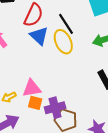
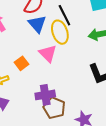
pink triangle: (32, 88) -> (48, 53), moved, turned 48
orange square: (35, 103) -> (22, 63), moved, turned 32

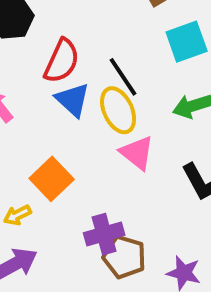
pink triangle: (48, 53) -> (137, 153), moved
orange square: (22, 63) -> (52, 179), size x1.5

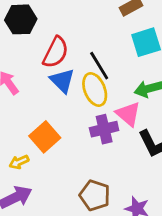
pink triangle: (137, 153) -> (128, 114), moved
purple cross: (104, 234) -> (104, 129), moved

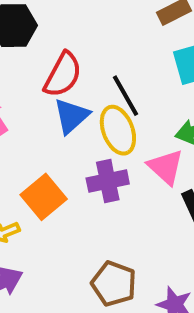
blue triangle: (62, 81) -> (71, 116), turned 32
purple cross: (104, 129) -> (108, 181), moved

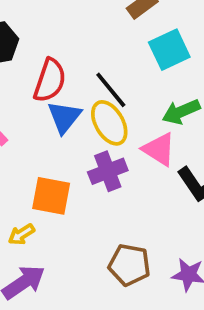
orange square: (44, 197) -> (51, 196), turned -30

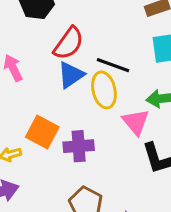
black line: (111, 90) -> (113, 65), turned -48
purple cross: (108, 171) -> (79, 146), moved

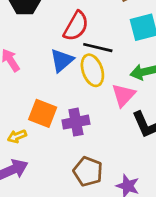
red semicircle: (69, 43) -> (76, 26), moved
pink triangle: (136, 122) -> (123, 95), turned 30

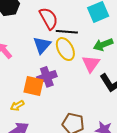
red semicircle: (76, 26) -> (49, 18), turned -50
purple cross: (76, 122) -> (47, 77), moved

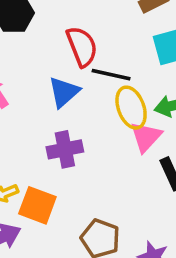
yellow ellipse: (65, 49) -> (131, 108), moved
orange square: (34, 86) -> (37, 205), moved

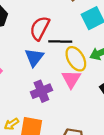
red semicircle: (82, 46) -> (40, 28), turned -120
pink triangle: (146, 137) -> (71, 79), moved

